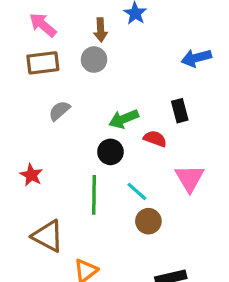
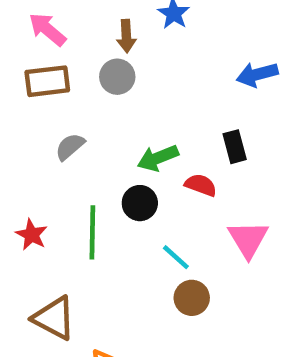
green line: (94, 195) -> (92, 232), moved

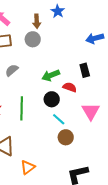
black circle: (140, 203) -> (52, 99), moved

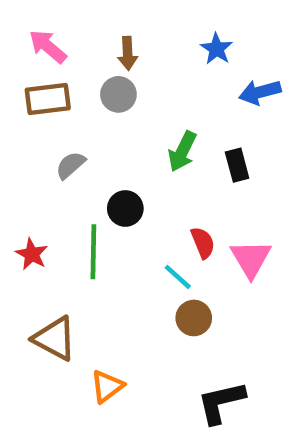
blue star: (58, 11) -> (217, 49), moved
green arrow: (51, 75) -> (182, 151), moved, turned -42
red semicircle: (70, 87) -> (203, 243), moved, turned 48
black circle: (52, 99) -> (125, 208), moved

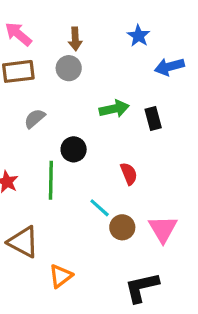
green arrow: (182, 151) -> (114, 109), turned -128
pink triangle: (251, 259) -> (163, 229), moved
cyan line: (178, 277) -> (100, 208), moved

